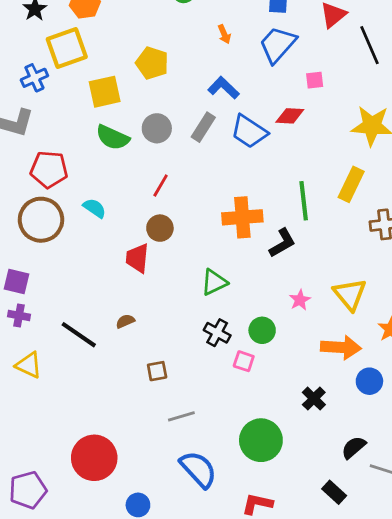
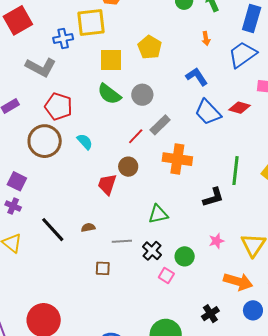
gray rectangle: (203, 127) -> (160, 125), moved
orange cross: (242, 217) -> (177, 159), moved
gray line: (181, 416) -> (122, 241), moved

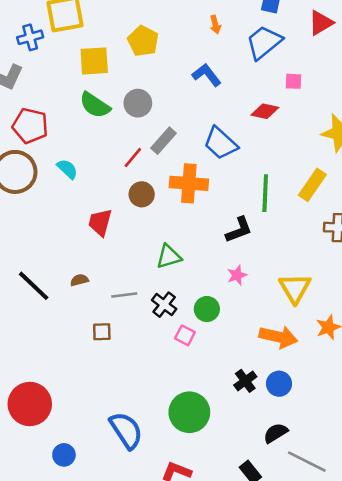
blue trapezoid: (208, 112) -> (221, 143), moved
brown circle: (128, 167) -> (142, 194), moved
pink star: (216, 241) -> (237, 275), moved
blue circle: (253, 310) -> (279, 384), moved

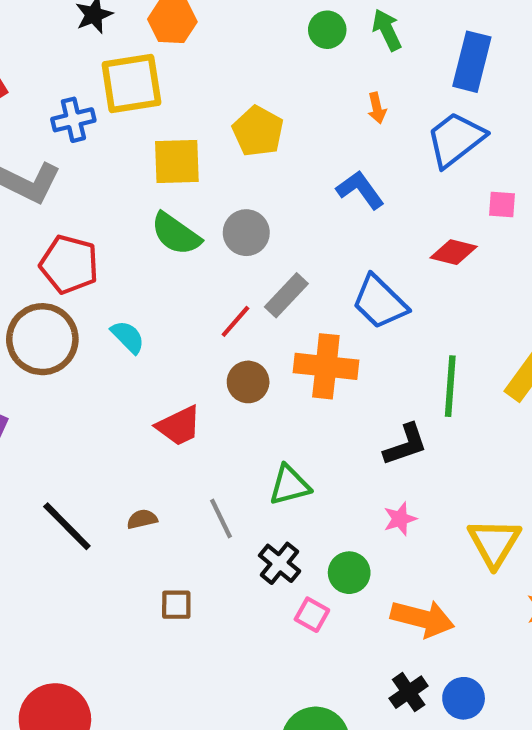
red trapezoid: (100, 222) -> (179, 426), turned -132
gray line: (124, 295) -> (221, 518), moved, turned 70
orange arrow: (278, 337) -> (423, 619), moved

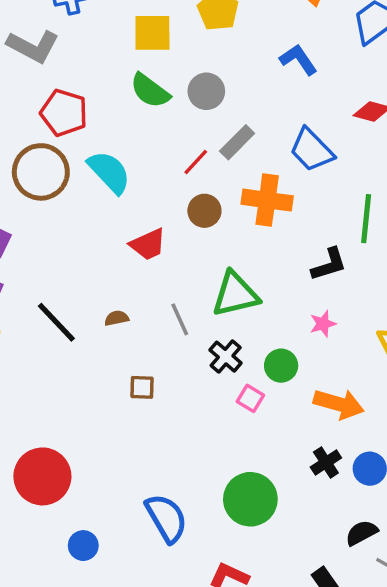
cyan semicircle: (128, 337) -> (109, 172), size x1.6
green triangle: (290, 485) -> (235, 294), size x1.4

